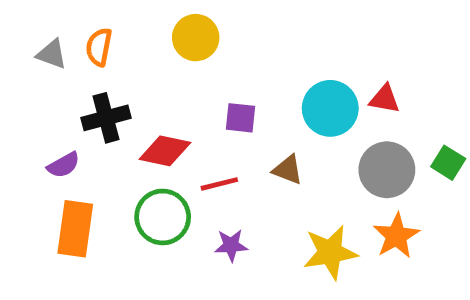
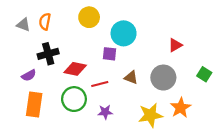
red triangle: (385, 99) -> (175, 45), turned -40
cyan circle: (330, 108) -> (124, 33), moved
gray circle: (387, 170) -> (163, 78), moved

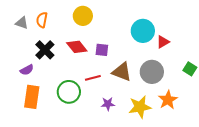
cyan circle: (124, 33) -> (143, 31), moved
black cross: (48, 54) -> (45, 50), turned -30
red diamond: (75, 69) -> (77, 47), moved, turned 40
brown triangle: (131, 78) -> (122, 72), size x1.5
purple star: (105, 112) -> (108, 104), moved

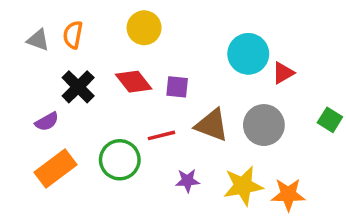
orange rectangle: (32, 97) -> (56, 168), turned 45
orange star: (168, 100) -> (288, 194), moved, turned 30

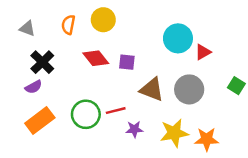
orange semicircle: (73, 35) -> (68, 25), moved
black cross: (78, 87) -> (42, 62), moved
red line: (161, 135) -> (116, 111), moved

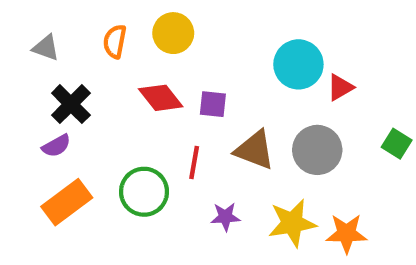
red line: (116, 111) -> (194, 162), moved, turned -66

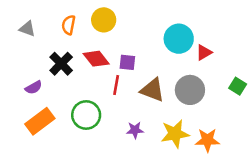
black cross: (71, 104) -> (61, 64), moved
red line: (194, 162) -> (116, 85), moved

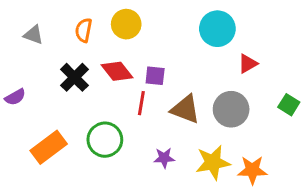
cyan circle: (179, 39) -> (217, 29), moved
purple semicircle: (34, 87) -> (15, 97), moved

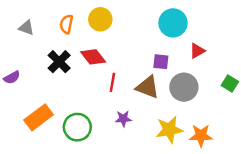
purple square: (155, 76) -> (161, 62), moved
green circle: (105, 140) -> (77, 127), moved
purple star: (164, 158) -> (123, 119), moved

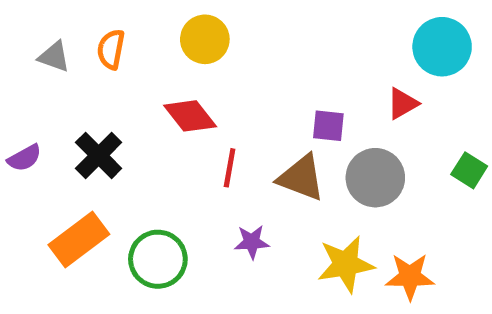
cyan circle: (173, 23) -> (442, 47), moved
orange semicircle: (66, 24) -> (111, 49), moved
black cross: (59, 62) -> (99, 155), moved

